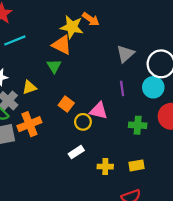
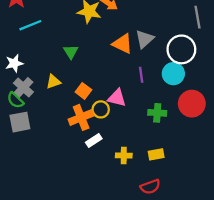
orange triangle: (62, 45) -> (123, 44), moved
yellow triangle: (29, 87) -> (53, 82), moved
orange cross: (29, 124) -> (81, 117), moved

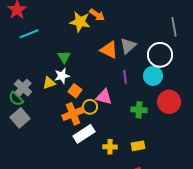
white star: (14, 63) -> (62, 76), moved
gray square: (20, 122) -> (20, 118), turned -30
white rectangle: (94, 141) -> (84, 134), size x1.5

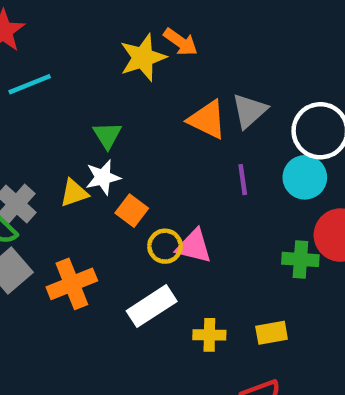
yellow star: (80, 22) -> (143, 58), turned -30
pink triangle: (104, 97) -> (194, 246), moved
green cross: (139, 110) -> (300, 259), moved
orange cross: (73, 114) -> (72, 284), moved

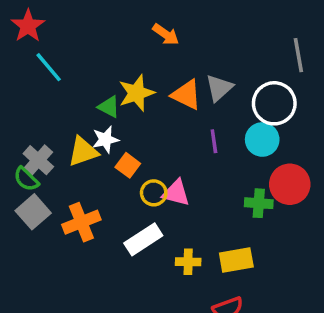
yellow star: (143, 58) -> (136, 93), moved
cyan line: (30, 84) -> (49, 67), turned 72
green triangle: (107, 135) -> (109, 107), turned -30
yellow triangle: (74, 193) -> (83, 152), size x1.4
yellow rectangle: (272, 333) -> (236, 260), size x1.4

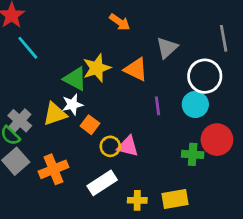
gray triangle: (219, 88) -> (167, 48), moved
green triangle: (109, 107) -> (75, 79), size x1.4

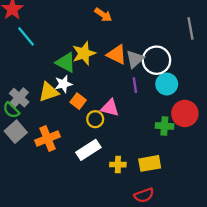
gray triangle: (167, 48) -> (135, 59), moved
white circle: (205, 76) -> (156, 60), moved
pink triangle: (128, 146) -> (110, 108), moved

